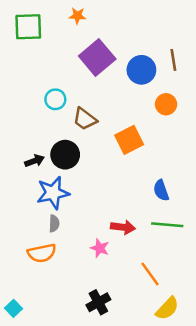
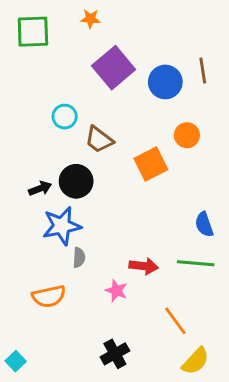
orange circle: (166, 104) -> (187, 135), moved
blue semicircle: (161, 190) -> (204, 224), moved
gray semicircle: (54, 224) -> (79, 258), moved

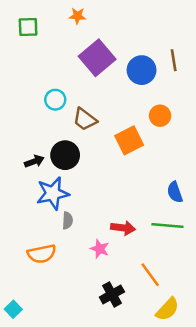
green square: (33, 32) -> (28, 27), size x0.7
black cross: (115, 354) -> (112, 294), moved

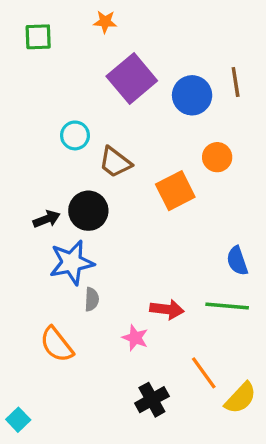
orange semicircle: (42, 254) -> (57, 344), turned 64
yellow semicircle: (167, 309) -> (241, 398), moved

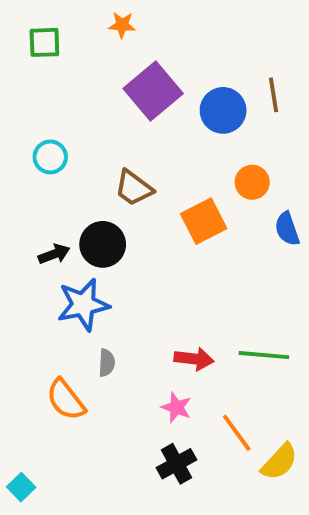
cyan circle: (75, 135) -> (50, 157), moved
blue semicircle: (237, 261) -> (287, 229), moved
gray semicircle: (92, 299) -> (107, 363), moved
pink star: (135, 338) -> (176, 407), moved

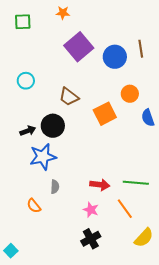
orange semicircle: (66, 400) -> (34, 206), size x0.7
orange line: (237, 433) -> (125, 209), moved

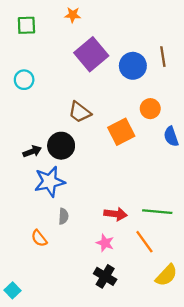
cyan circle: (26, 81) -> (24, 80), moved
black cross: (91, 239) -> (105, 276), turned -30

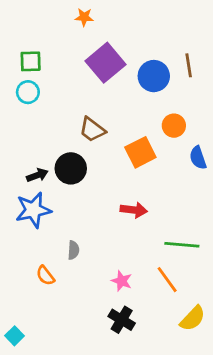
green square: (26, 25) -> (31, 61), moved
blue star: (50, 182) -> (33, 210), moved
red arrow: (116, 214) -> (134, 210), moved

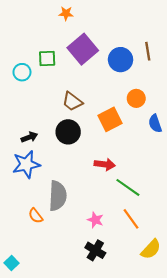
green square: (31, 61) -> (47, 59), moved
black circle: (71, 168) -> (68, 132), moved
green line: (182, 245) -> (128, 187), moved, turned 30
gray semicircle: (73, 250) -> (58, 196), size x2.0

